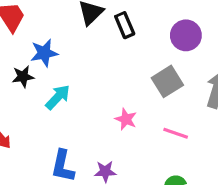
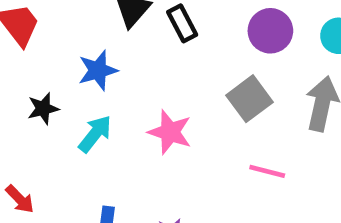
blue star: (44, 53) -> (98, 70), moved
pink star: (126, 119) -> (170, 132), moved, size x1.4

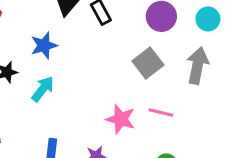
pink star: (170, 132) -> (121, 119), moved

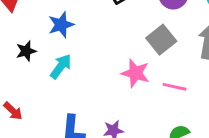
pink star: (121, 119) -> (135, 73), moved

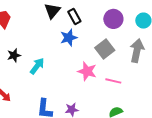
blue star: (61, 25) -> (69, 38), moved

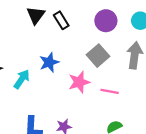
blue star: (69, 38) -> (49, 62), moved
pink star: (87, 71) -> (79, 82), turned -30

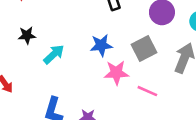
blue star: (49, 62) -> (101, 45), moved

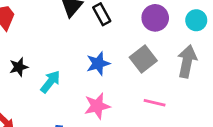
pink star: (116, 73) -> (97, 106), moved

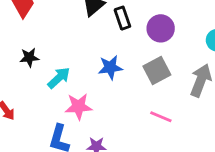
purple circle: (155, 18) -> (161, 28), moved
pink star: (97, 106) -> (79, 106), moved

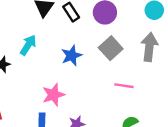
cyan arrow: (59, 78) -> (28, 45), moved

